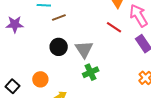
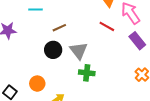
brown line: (59, 18) -> (59, 28), moved
green cross: (91, 72) -> (87, 73), turned 35

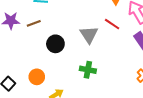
brown line: (59, 28) -> (34, 23), moved
gray triangle: (79, 51) -> (89, 35), moved

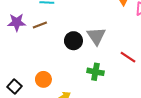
red line: (112, 24) -> (128, 57), moved
black circle: (55, 44) -> (73, 41), moved

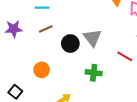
brown line: (40, 25) -> (46, 29), moved
orange circle: (43, 79) -> (42, 70), moved

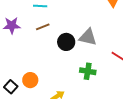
gray triangle: (92, 38) -> (88, 37), turned -42
orange circle: (42, 70) -> (30, 80), moved

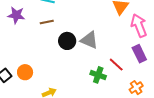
green cross: (88, 71) -> (98, 75), moved

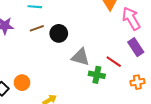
gray triangle: (89, 40) -> (81, 57), moved
black circle: (67, 41) -> (59, 33), moved
orange cross: (136, 88) -> (137, 82), turned 32

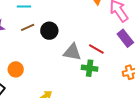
red line: (114, 62) -> (96, 49), moved
orange circle: (22, 83) -> (16, 69), moved

